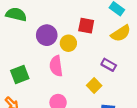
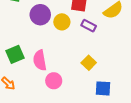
purple rectangle: (109, 65) -> (89, 26), moved
pink semicircle: (56, 66) -> (40, 60), moved

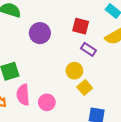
yellow circle: (62, 22) -> (74, 71), moved
pink semicircle: (40, 60) -> (23, 95), moved

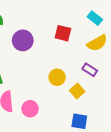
purple rectangle: (88, 49) -> (90, 70), moved
yellow square: (85, 88) -> (77, 91), moved

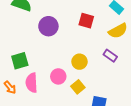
yellow square: (77, 91) -> (78, 87), moved
pink circle: (30, 109) -> (58, 76), moved

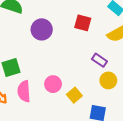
purple rectangle: (110, 56) -> (99, 60), moved
yellow circle: (79, 62) -> (108, 80), moved

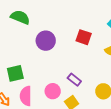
purple rectangle: (99, 60) -> (74, 80), moved

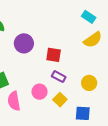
red square: (84, 37) -> (54, 55), moved

